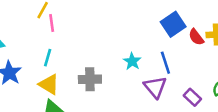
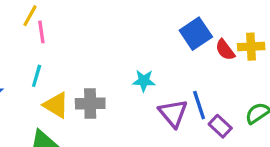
cyan star: (132, 61) -> (144, 81), turned -30
blue line: (165, 63) -> (199, 105), moved
yellow triangle: (49, 84) -> (56, 105), moved

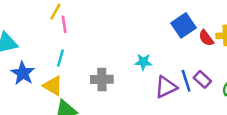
yellow triangle: (56, 105) -> (53, 86), moved
purple triangle: (173, 113) -> (166, 87), turned 45
purple rectangle: (220, 126) -> (202, 79), moved

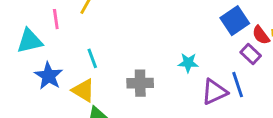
pink line: (64, 24) -> (56, 19), moved
cyan line: (60, 58) -> (92, 58), turned -36
purple rectangle: (202, 79) -> (251, 54), moved

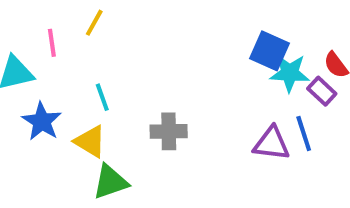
blue square: (235, 21) -> (269, 51), moved, turned -32
cyan star: (188, 63) -> (290, 73), moved, size x1.4
purple triangle: (214, 92) -> (271, 144), turned 32

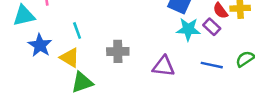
cyan star: (290, 73) -> (188, 29), moved
blue line: (304, 133) -> (212, 65), moved, turned -60
purple triangle: (271, 144) -> (164, 66), moved

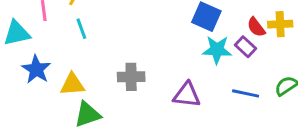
cyan line: (77, 30) -> (81, 29), moved
yellow triangle: (70, 58) -> (72, 84), turned -35

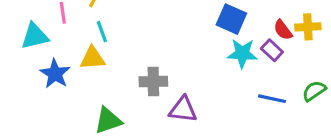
yellow triangle: (72, 84) -> (92, 58), moved
purple triangle: (187, 95) -> (183, 110), moved

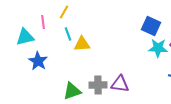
yellow triangle: (92, 58) -> (82, 44), moved
gray cross: (153, 81) -> (98, 85), moved

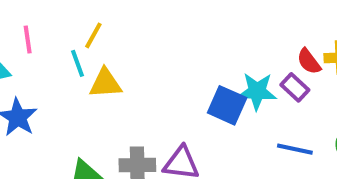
yellow line: (64, 12) -> (93, 35), moved
blue square: (151, 26) -> (227, 105), moved

